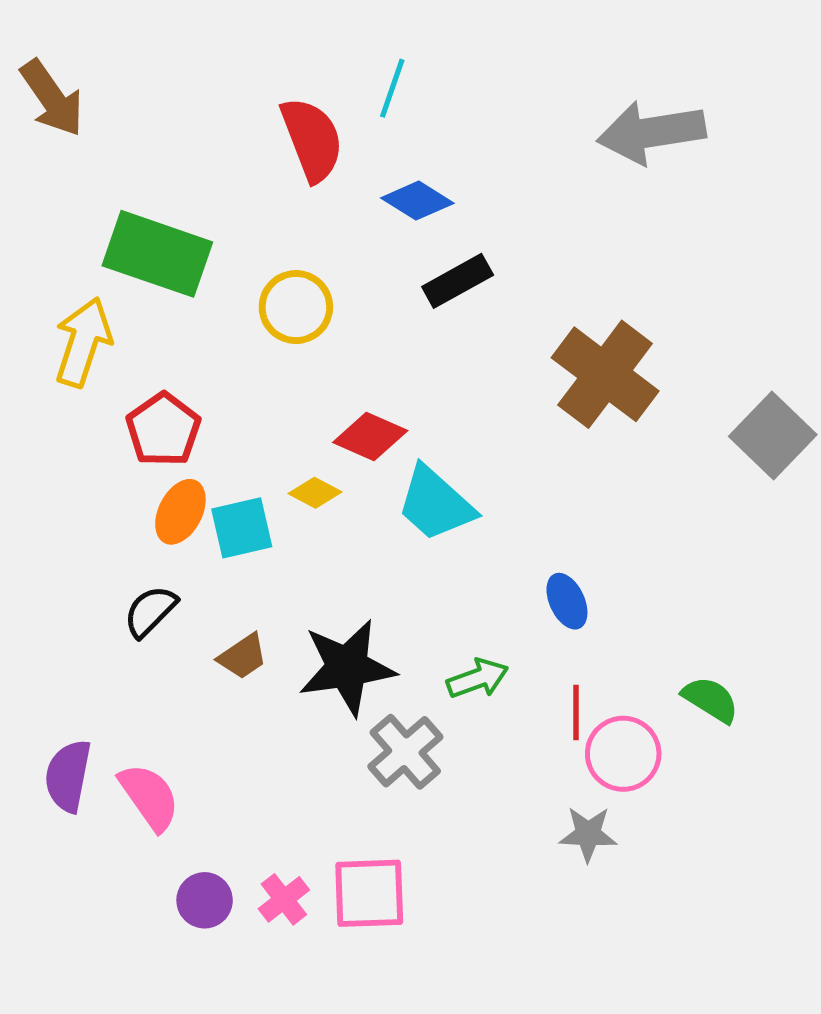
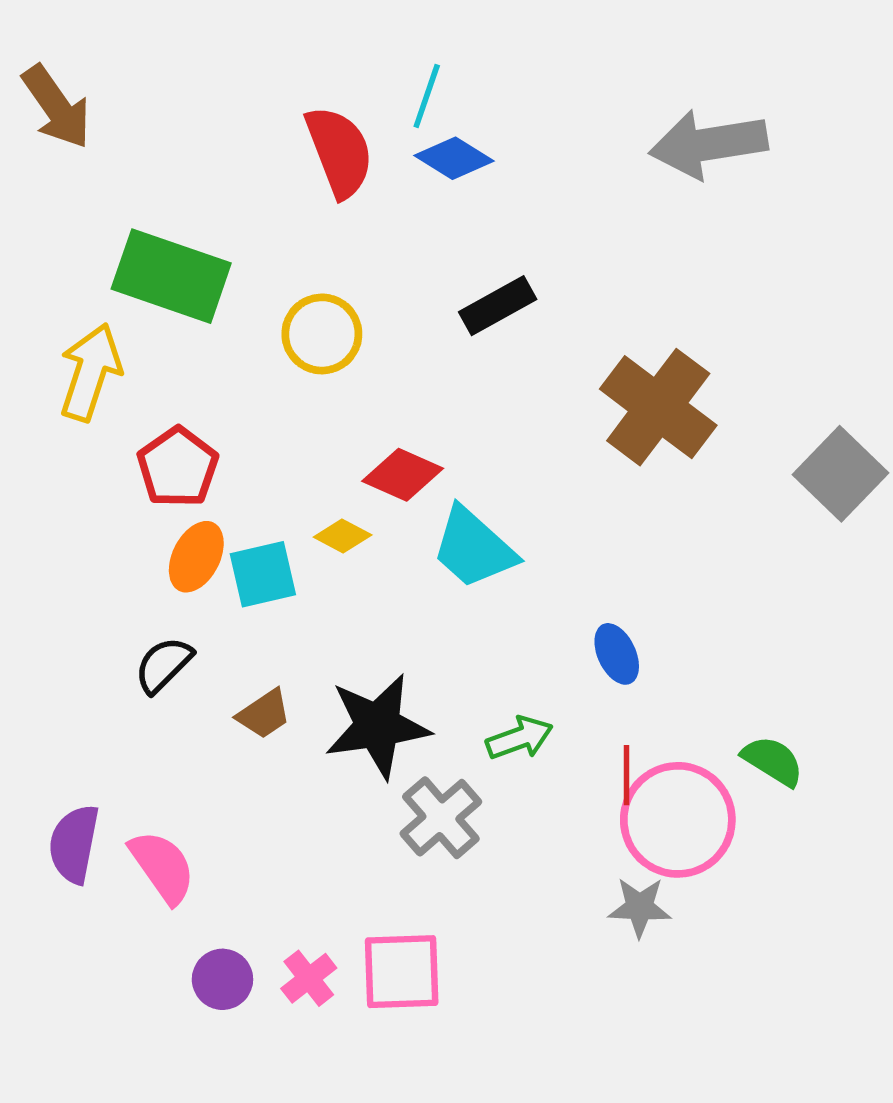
blue diamond: (417, 201) -> (454, 158), moved
pink circle: (623, 754) -> (678, 820), size x1.4

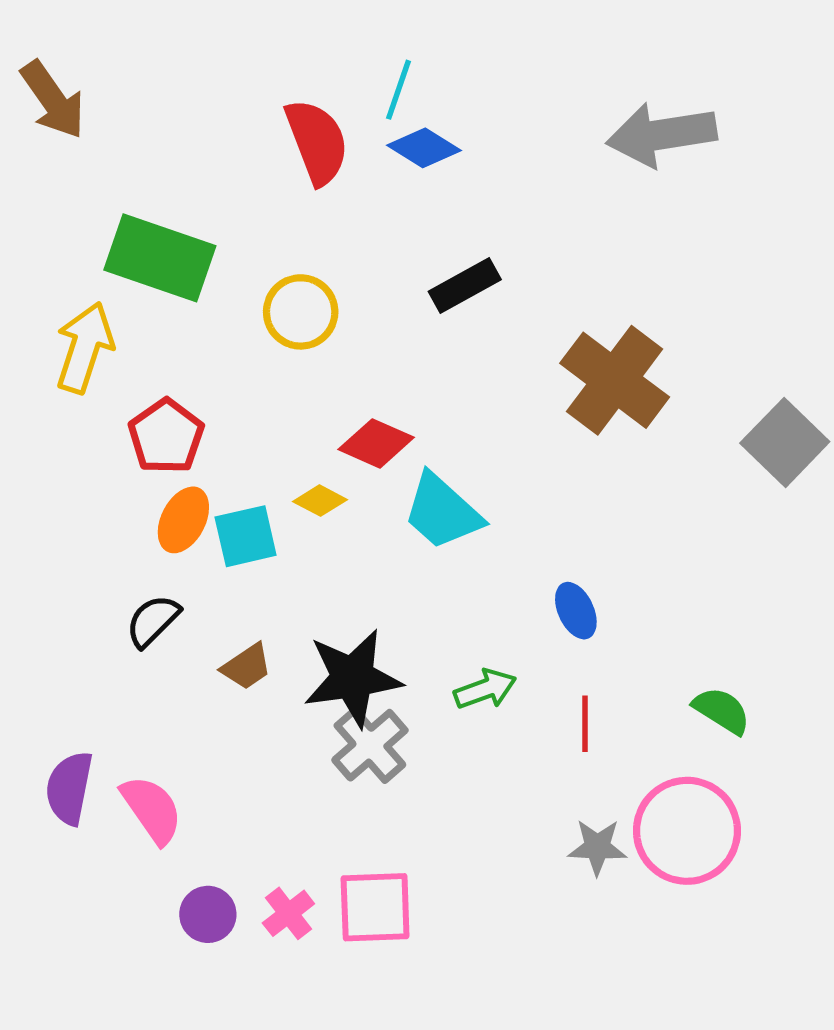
gray cross: (441, 818) -> (370, 745), moved
pink circle: (678, 820) -> (687, 831), moved

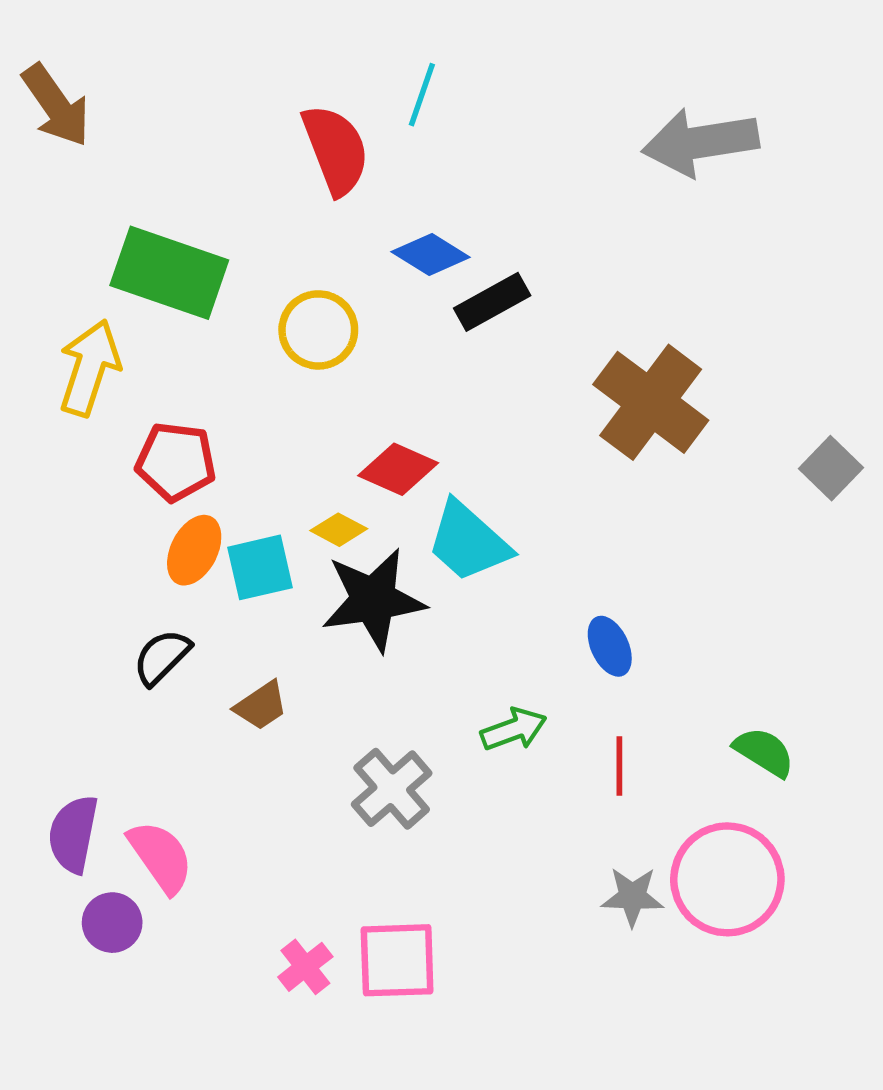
blue diamond: (424, 148) -> (431, 254), moved
red pentagon: (166, 436) -> (176, 462), turned -30
gray square: (785, 442) -> (831, 468), size x0.7
black star: (353, 678) -> (373, 600), moved
purple circle: (208, 914) -> (112, 923), moved

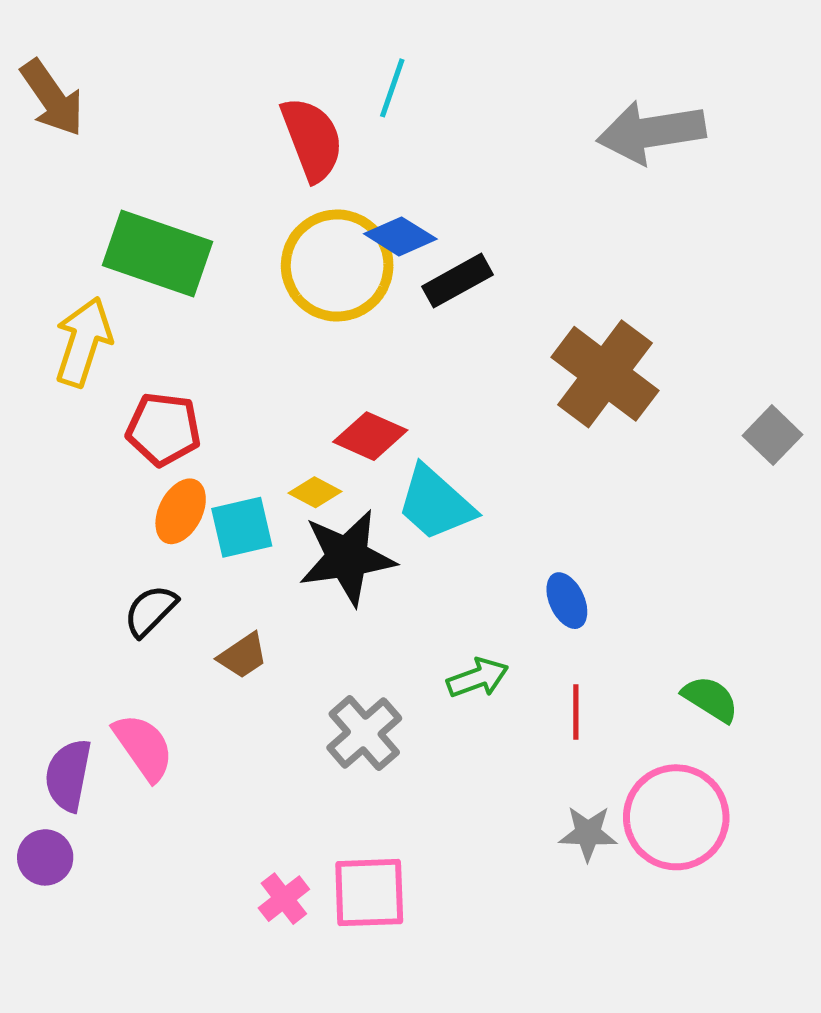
yellow circle: (318, 330) -> (337, 265), moved, size x1.5
pink semicircle: (161, 857) -> (143, 747), moved
purple circle: (112, 923) -> (45, 857), moved

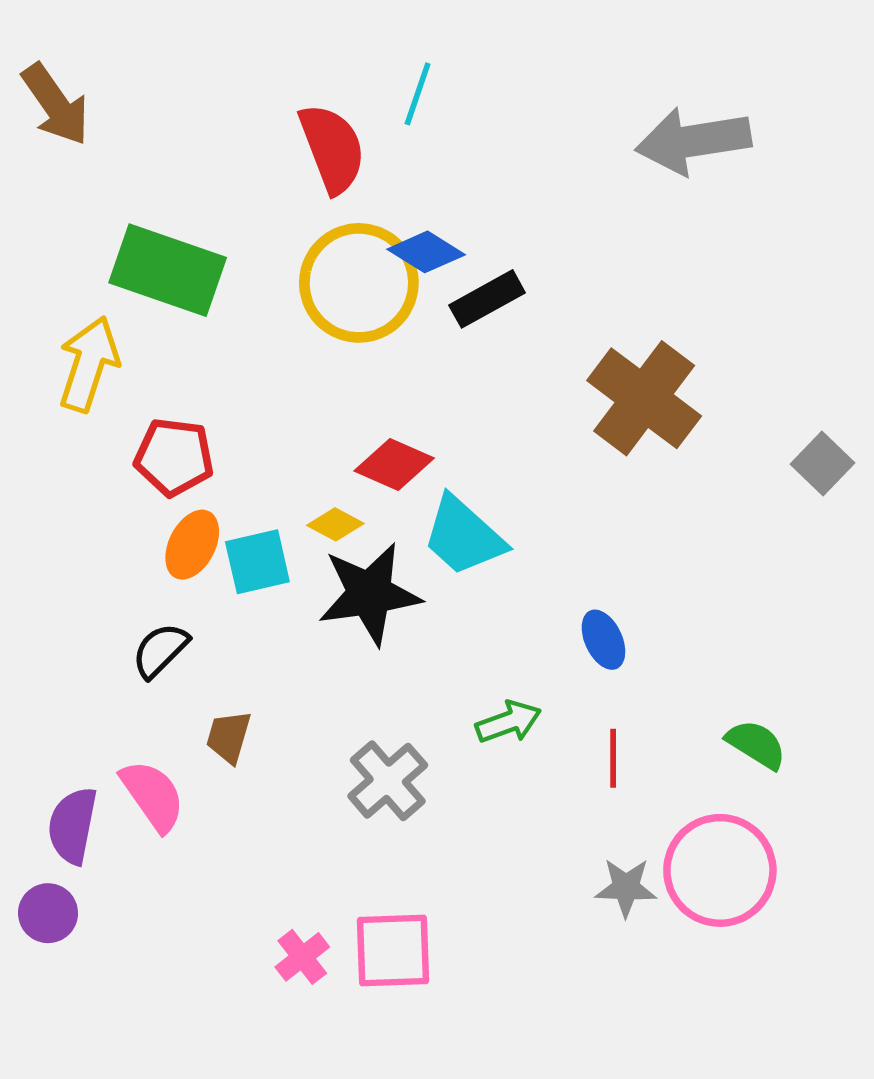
brown trapezoid: (243, 656) -> (229, 737), moved, turned 140

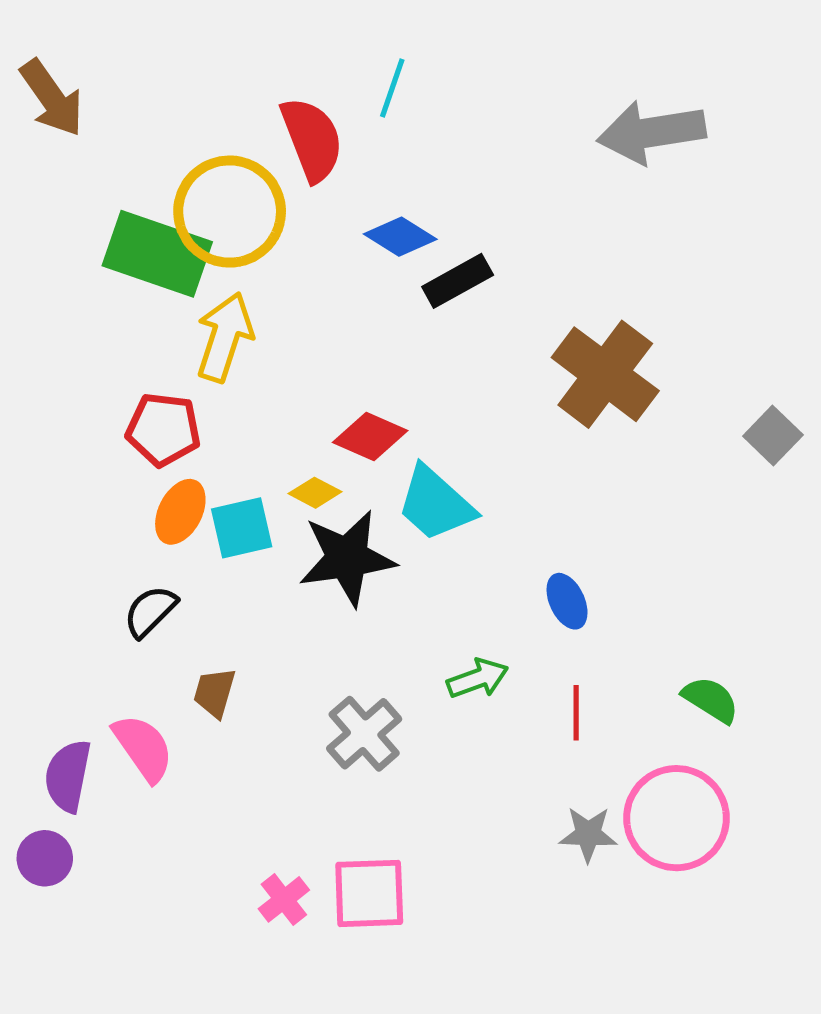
yellow circle: (359, 283) -> (230, 212), moved
yellow arrow: (89, 364) -> (225, 337), moved

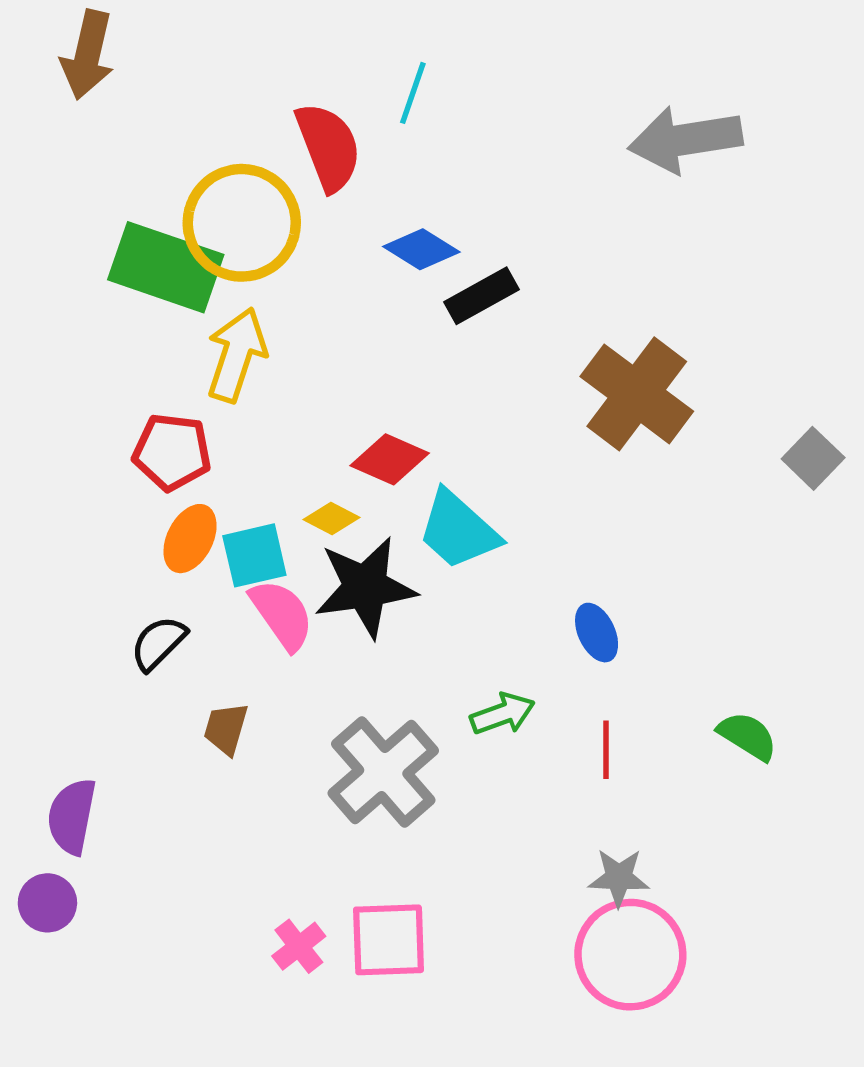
brown arrow: (52, 98) -> (88, 55), moved, turned 48
gray cross: (364, 734) -> (383, 772), size x1.4
pink semicircle: (143, 748) -> (282, 615), moved
pink circle: (676, 818) -> (630, 955), moved

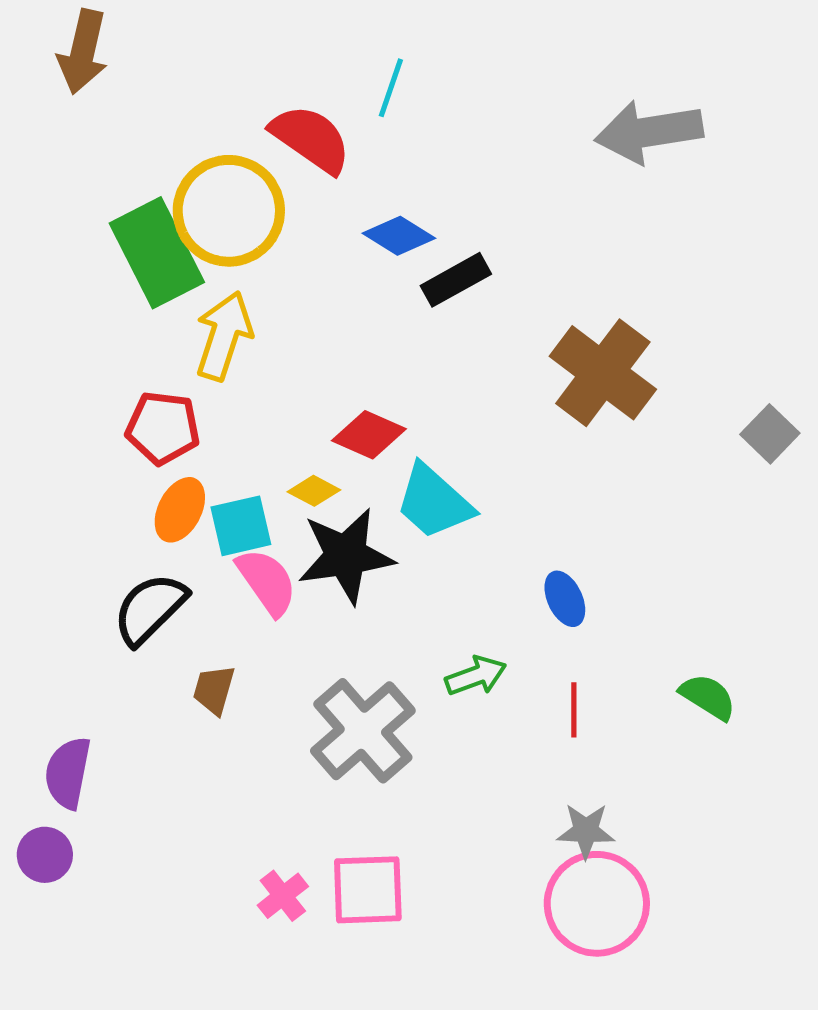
red semicircle: (328, 147) -> (311, 139), turned -34
green rectangle: (166, 267) -> (157, 253), turned 44
black semicircle: (158, 643) -> (150, 609), size x1.4

